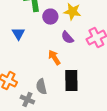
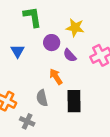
purple circle: (50, 17) -> (52, 43), moved
gray semicircle: (41, 87) -> (42, 98), moved

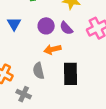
purple circle: (52, 43) -> (46, 26), moved
orange arrow: (56, 77) -> (52, 49), turned -70

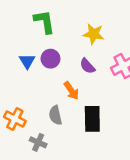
purple circle: (46, 26) -> (50, 59), moved
orange arrow: (52, 49) -> (71, 91), turned -112

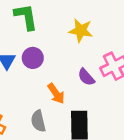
purple semicircle: (87, 66) -> (86, 77), moved

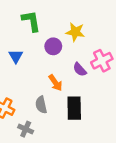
purple circle: (33, 58) -> (53, 46), moved

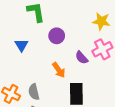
yellow star: (75, 32) -> (101, 21), moved
gray semicircle: (41, 105) -> (34, 92), moved

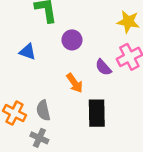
blue triangle: (21, 45) -> (28, 52), turned -40

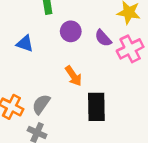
purple semicircle: (103, 67) -> (103, 38), moved
gray semicircle: (43, 110) -> (41, 104), turned 48

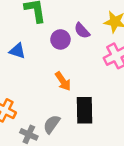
purple semicircle: (103, 38) -> (82, 31), moved
gray semicircle: (41, 104) -> (52, 124), moved

